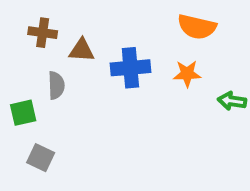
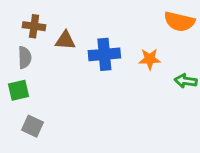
orange semicircle: (197, 27) -> (179, 22), moved
gray semicircle: (56, 85) -> (25, 57), moved

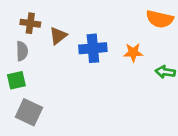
brown triangle: (65, 40) -> (58, 36), turned -42
gray square: (32, 126) -> (29, 112), size x1.4

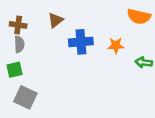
brown cross: (30, 23) -> (18, 25), moved
brown triangle: (58, 36) -> (56, 20), moved

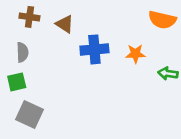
brown triangle: (56, 20) -> (65, 24), turned -49
brown cross: (18, 25) -> (29, 17), moved

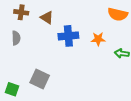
green square: (17, 82) -> (12, 89), moved, turned 32
gray square: (29, 114) -> (40, 79), moved

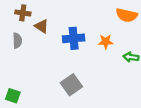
brown triangle: (47, 17) -> (42, 26), moved
gray square: (40, 79) -> (71, 85), moved, turned 30

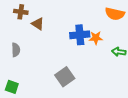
blue cross: (74, 38) -> (80, 35), moved
gray semicircle: (17, 41) -> (16, 50), moved

